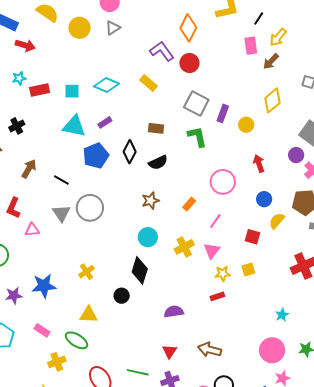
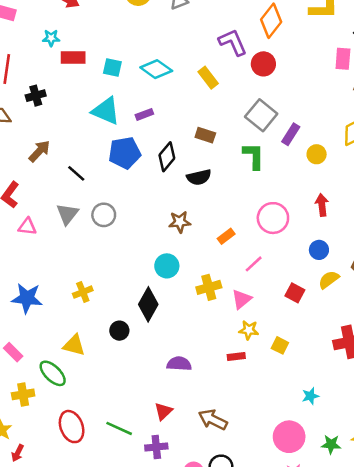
gray circle: (90, 208) -> (104, 215), size x0.7
yellow square: (248, 269) -> (280, 345), moved, turned 32

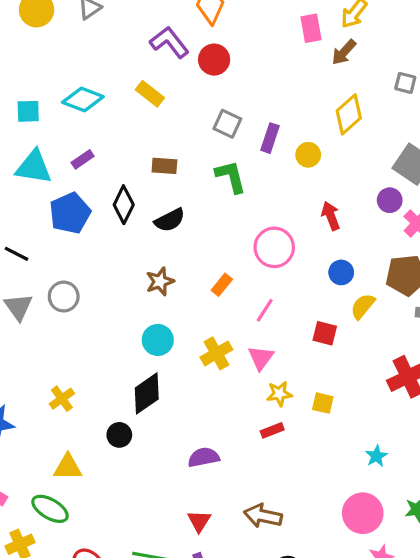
gray square: (261, 115) -> (227, 124), size x0.7
black diamond: (148, 304) -> (147, 393), turned 40

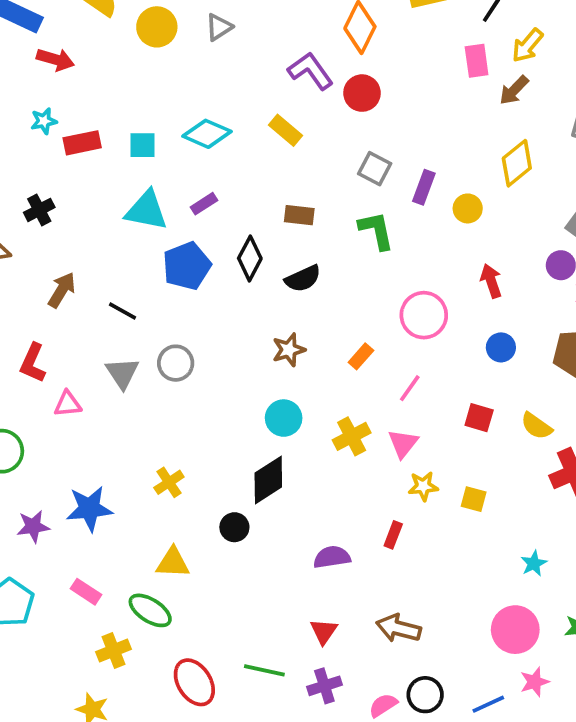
yellow semicircle: (363, 306) -> (536, 426), moved, turned -96
red rectangle: (272, 430) -> (393, 535), moved, turned -50

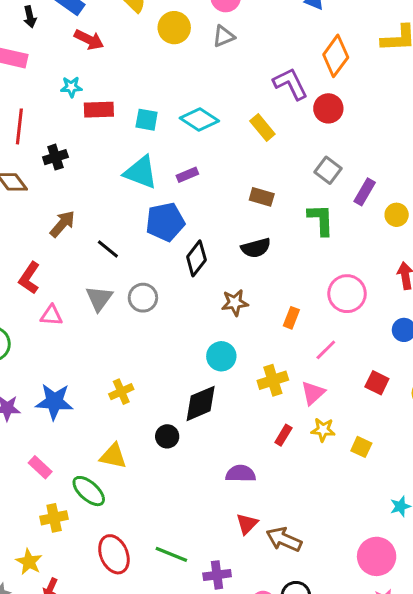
black diamond: (250, 258) -> (196, 258), moved
orange rectangle: (361, 356) -> (291, 318), turned -30
red rectangle: (393, 535) -> (283, 435), moved
red triangle: (324, 631) -> (247, 524), moved

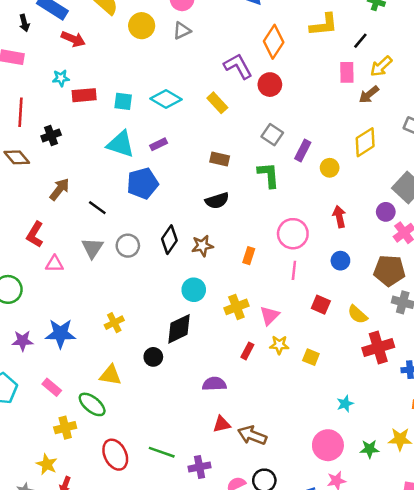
black diamond: (196, 258) -> (169, 240), moved
pink line: (326, 350) -> (294, 270), moved, turned -36
red triangle: (247, 524) -> (222, 424), turned 36

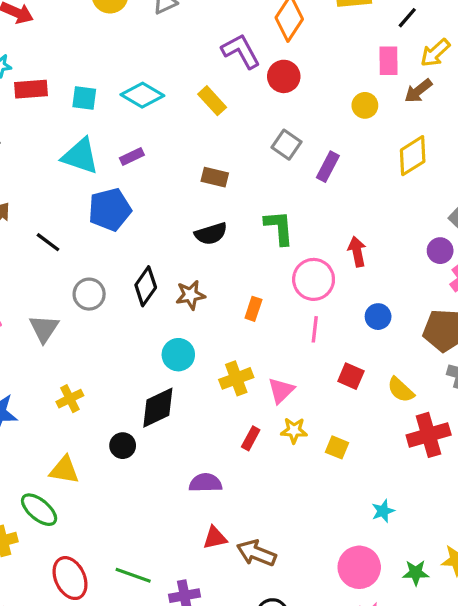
yellow circle: (330, 168) -> (365, 105), moved
green L-shape: (268, 175) -> (279, 228), moved
red arrow: (339, 217) -> (357, 252), moved
gray triangle: (92, 248) -> (44, 329), moved

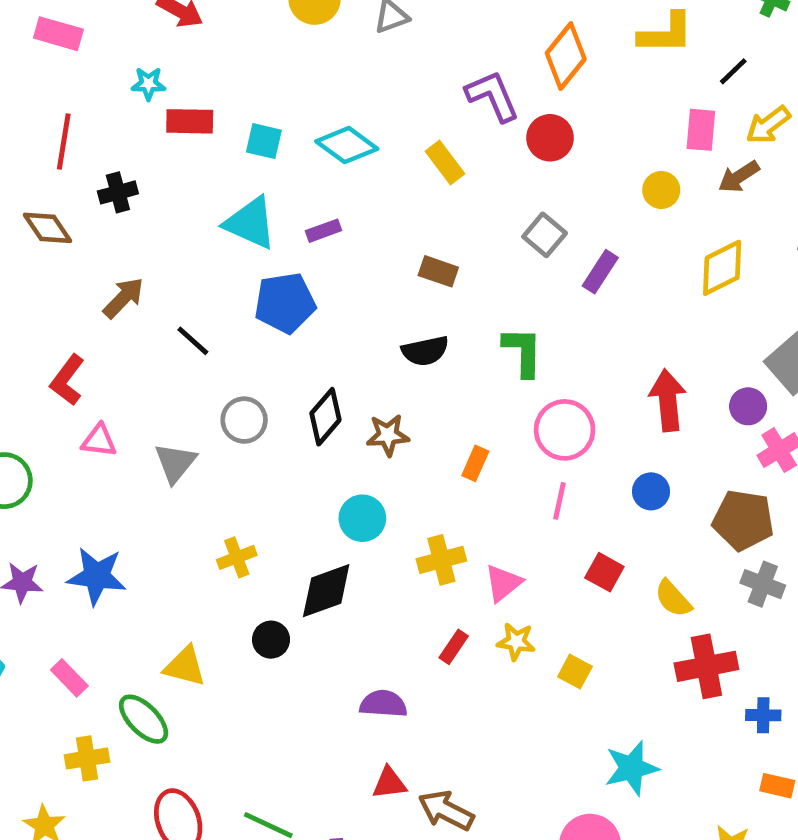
red arrow: (357, 252) -> (668, 400), moved, size x1.4
yellow cross: (70, 399) -> (237, 557), moved
cyan star: (383, 511) -> (631, 768), size x1.6

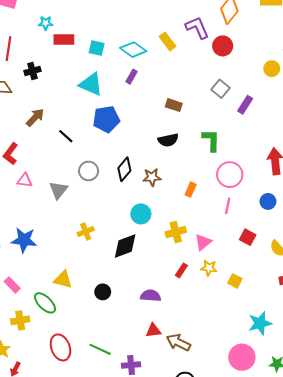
yellow rectangle: (445, 162) -> (168, 41), moved
purple rectangle: (324, 231) -> (132, 77), moved, turned -40
black circle: (271, 640) -> (103, 292), moved

